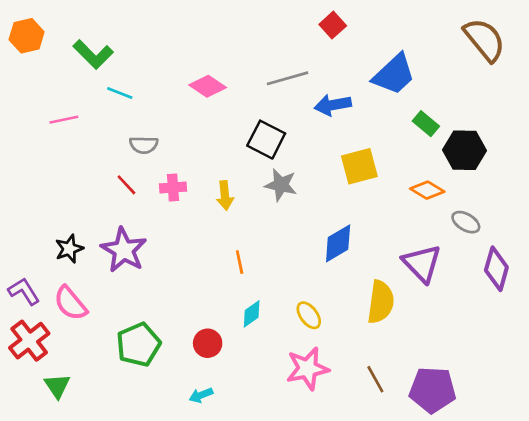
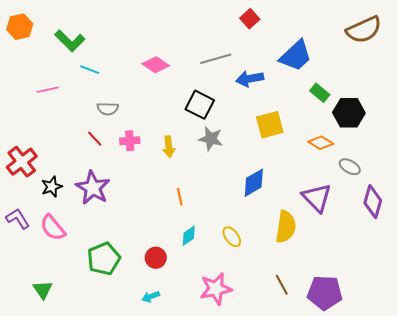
brown semicircle: (484, 40) -> (364, 30), turned 105
red cross: (29, 341) -> (22, 162), moved
pink star: (307, 369) -> (216, 289), moved

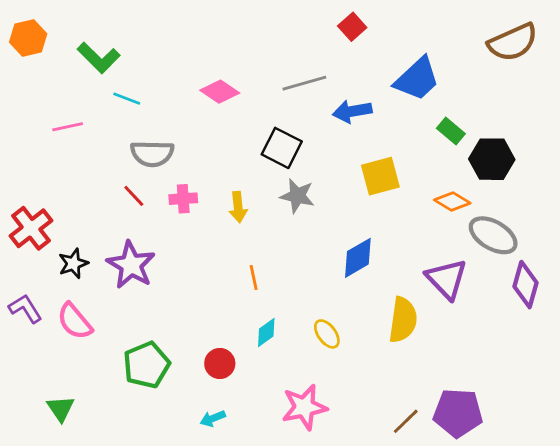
gray semicircle: (108, 109) -> (152, 154), size x1.4
gray ellipse: (350, 167) -> (493, 235), size x1.6
brown line: (282, 285) -> (406, 421), moved, turned 75

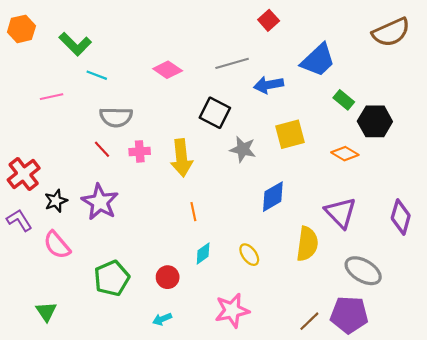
gray star: (297, 196) -> (243, 149), moved
yellow arrow: (238, 207) -> (182, 158), size x1.6
gray ellipse: (493, 235) -> (363, 271), moved
purple L-shape: (25, 309) -> (19, 220), moved

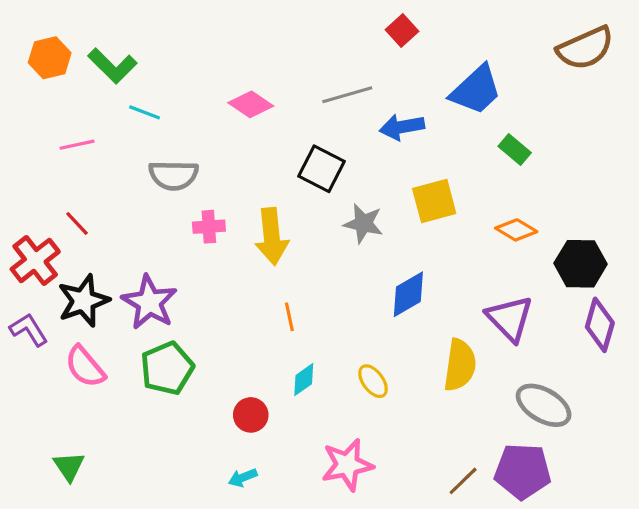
orange hexagon: (21, 29) -> (50, 58), moved
black hexagon: (375, 121) -> (581, 264), moved
red line: (102, 149) -> (77, 223), moved
black star: (56, 201) -> (83, 301), size x1.5
green pentagon: (112, 278) -> (167, 368), moved

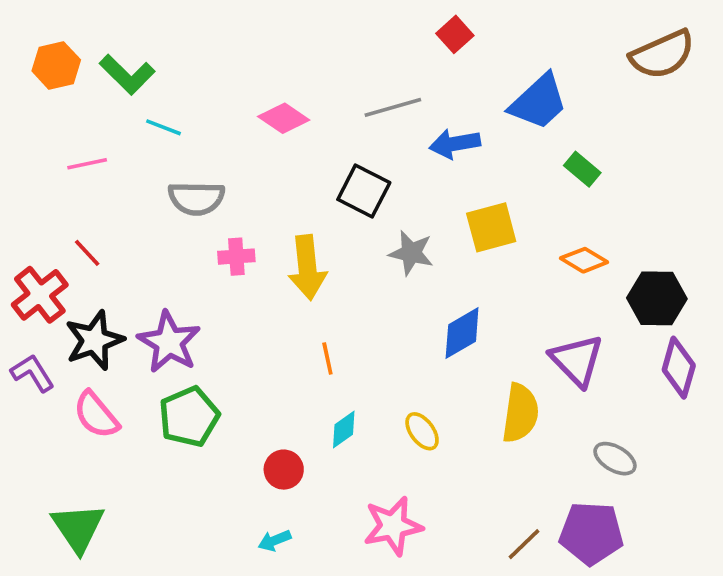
gray ellipse: (544, 405) -> (615, 459), size x0.7
green triangle: (69, 466) -> (78, 528), size x1.5

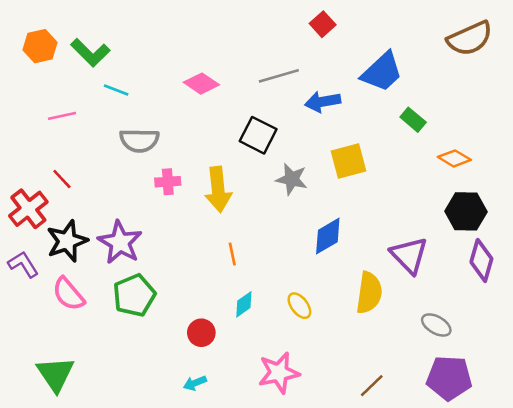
orange diamond: (584, 260) -> (454, 158), moved
purple pentagon: (591, 533) -> (449, 378), moved

